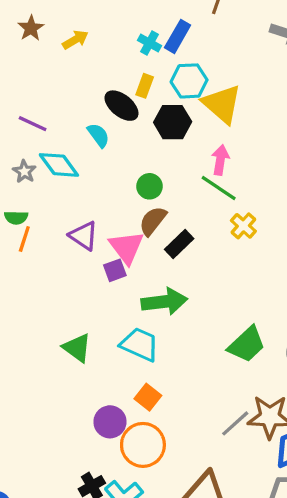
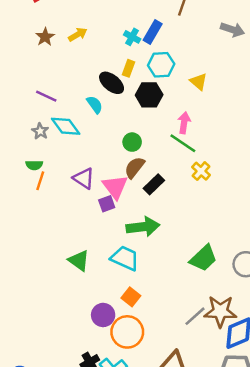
brown star: (31, 28) -> (45, 37), moved
yellow triangle: (222, 104) -> (199, 82), moved, size x0.6

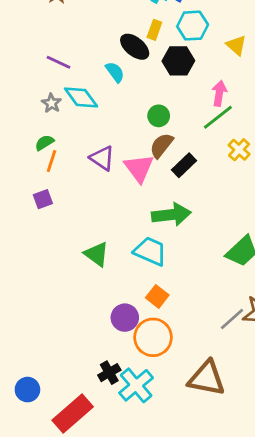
green line: (183, 143) -> (218, 117), turned -72
green semicircle: (34, 165) -> (44, 143), turned 147
purple square: (107, 204) -> (43, 199), moved

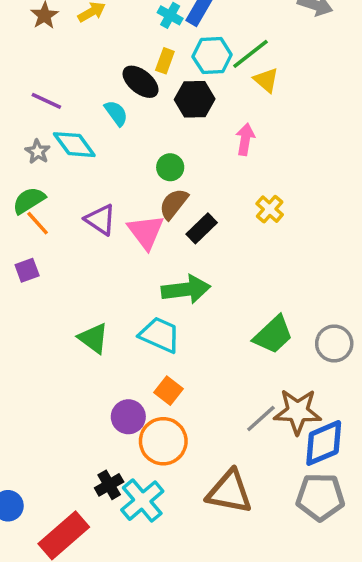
green line: (218, 117) -> (250, 54), moved
green semicircle: (44, 143) -> (29, 200), size x1.4
orange line: (51, 161) -> (38, 223), turned -60

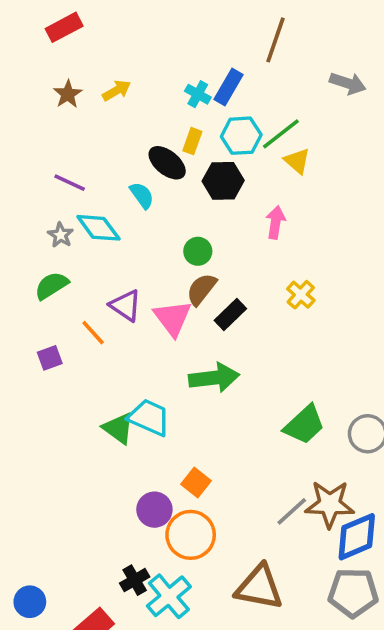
orange line: (38, 223) -> (93, 333), moved
cyan trapezoid: (160, 335) -> (149, 417), moved

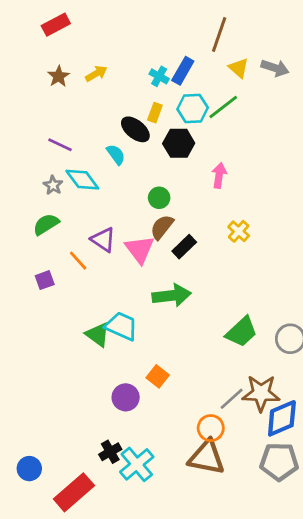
yellow triangle: (297, 161) -> (239, 68), moved
orange circle: (191, 535) -> (211, 428), moved, size x0.7

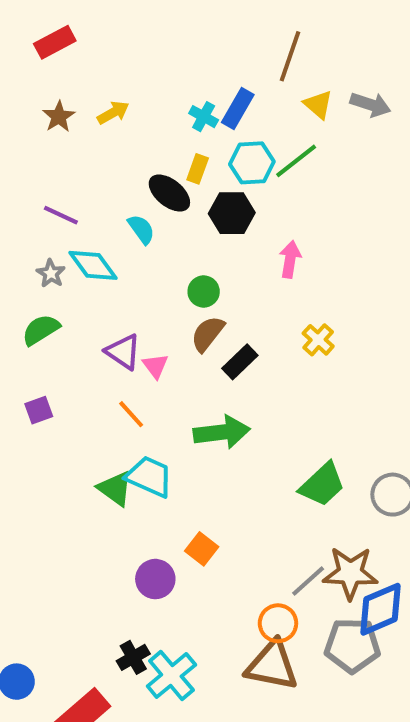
pink triangle: (140, 249) -> (155, 366), moved, size x0.6
orange line: (78, 261) -> (131, 414), moved
gray pentagon: (279, 462) -> (352, 645), moved

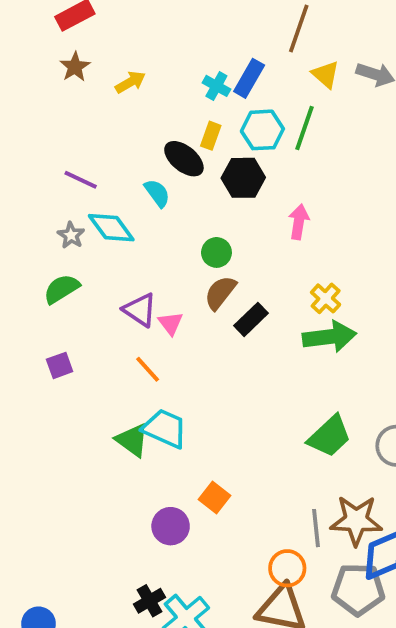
brown star: (59, 117) -> (75, 67), moved
green line: (296, 161) -> (305, 128), turned -33
green arrow: (222, 432) -> (329, 337), moved
gray line: (308, 581) -> (316, 528), turned -54

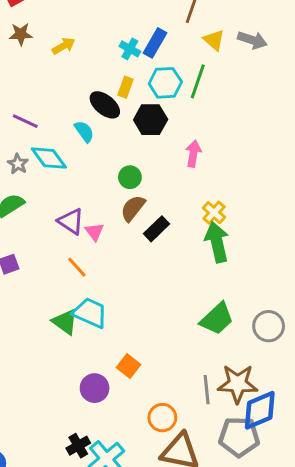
brown star: (75, 67) -> (21, 34), turned 30
green arrow: (329, 337) -> (217, 242), turned -96
orange circle: (287, 568) -> (162, 418), moved

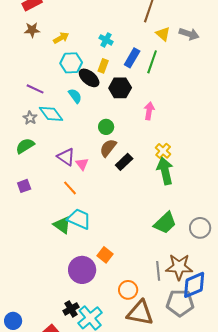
blue rectangle: (155, 43) -> (132, 58), moved
cyan hexagon: (165, 83) -> (71, 63), moved
purple circle: (95, 388) -> (82, 270), size x1.4

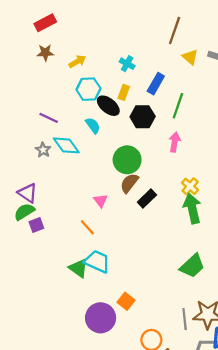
green line: (152, 62) -> (178, 106), moved
green circle: (106, 127) -> (127, 160), size x1.6
green semicircle: (25, 146) -> (24, 212), moved
purple triangle: (66, 157) -> (28, 193), moved

